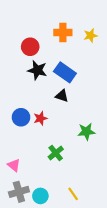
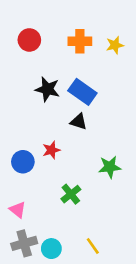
red circle: (30, 47) -> (29, 40), moved
blue circle: (21, 117) -> (23, 162), moved

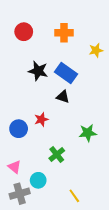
yellow star: (115, 45) -> (96, 50), moved
cyan circle: (51, 249) -> (38, 180), moved

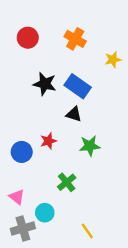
orange cross: (64, 33) -> (75, 39), turned 30
green star: (88, 133) -> (90, 146), moved

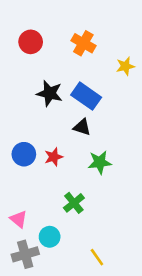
blue circle: (22, 152) -> (24, 154), moved

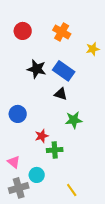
red star: (54, 157) -> (42, 136), moved
green cross: (74, 203) -> (55, 150), turned 35

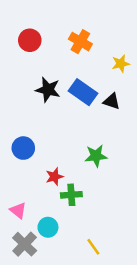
black triangle: (61, 94) -> (112, 101), moved
gray cross: (19, 188) -> (25, 244), turned -30

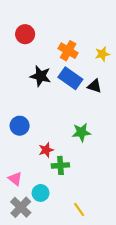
orange cross: (80, 42) -> (68, 51), moved

